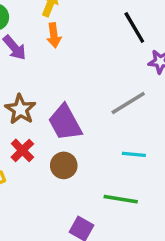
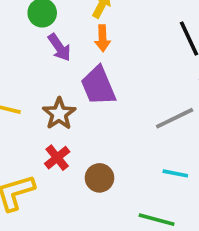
purple trapezoid: (65, 123) -> (98, 86), moved

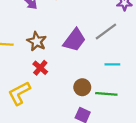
purple trapezoid: (98, 86) -> (74, 40), moved, turned -110
brown circle: (99, 178) -> (82, 87), moved

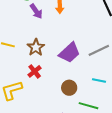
brown circle: (82, 87) -> (69, 88), moved

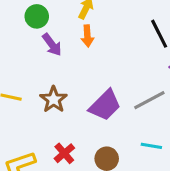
red cross: (35, 71) -> (64, 153), moved

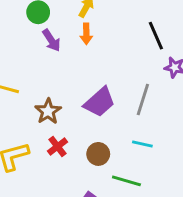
brown star: (54, 99) -> (48, 111), moved
gray line: (149, 100) -> (143, 100), turned -48

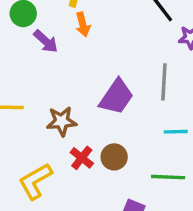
brown star: (48, 111) -> (62, 121), turned -30
brown circle: (98, 154) -> (114, 157), moved

